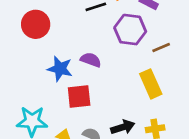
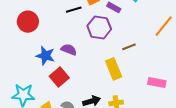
brown line: (161, 47) -> (129, 47), moved
red square: (79, 96) -> (59, 77), turned -36

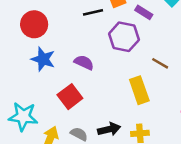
brown line: (129, 47) -> (160, 63), turned 48
blue star: (45, 56) -> (43, 59), moved

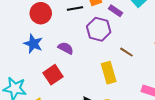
red circle: (34, 24) -> (41, 13), moved

